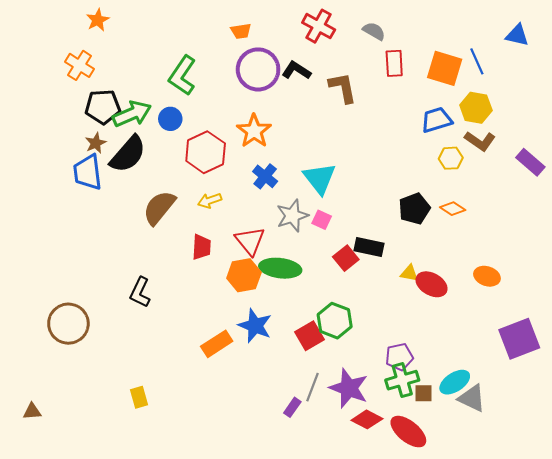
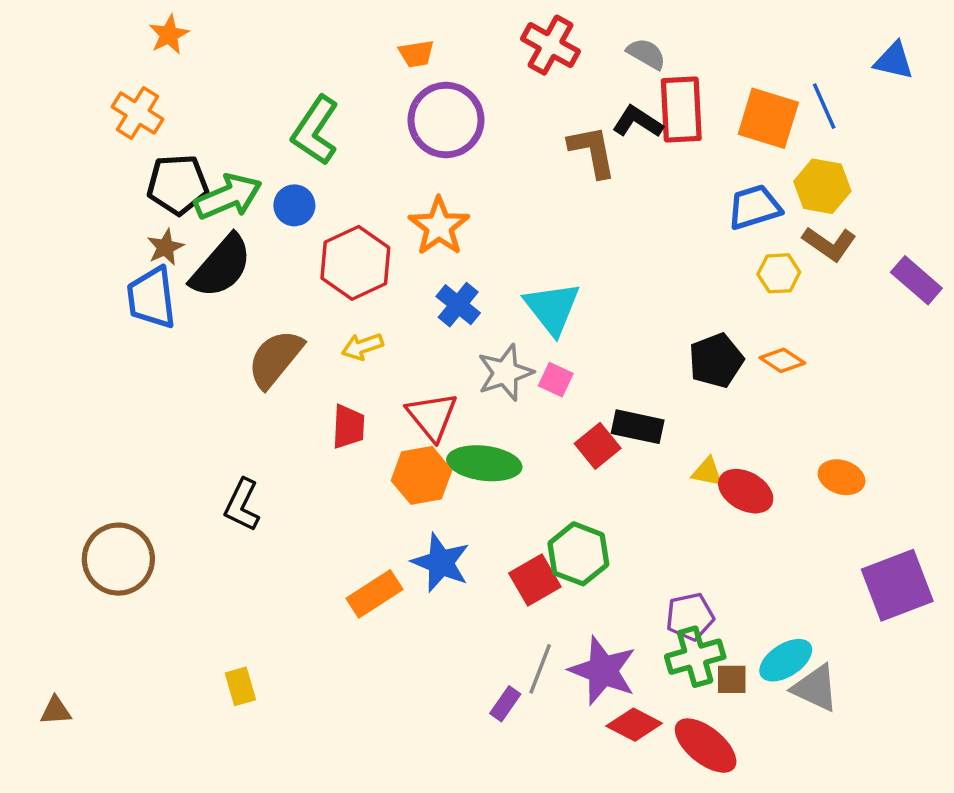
red rectangle: (394, 63) -> (681, 110), size x1.4
black L-shape: (296, 70) -> (638, 122), moved

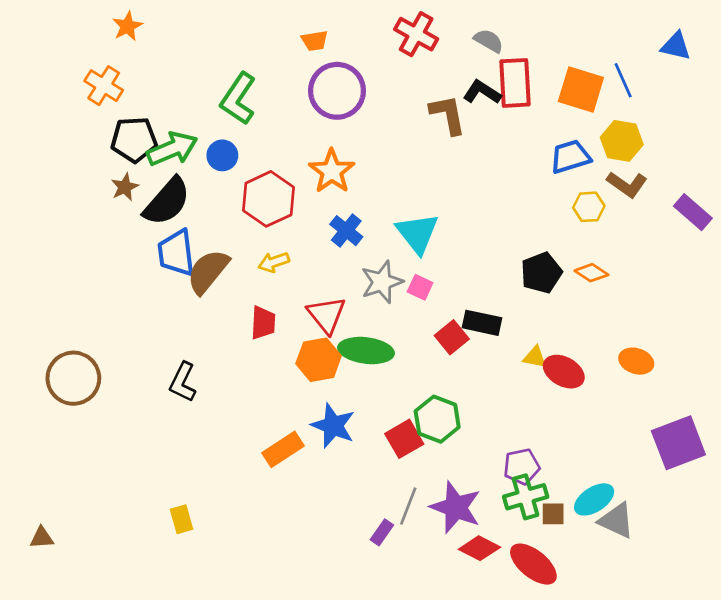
blue trapezoid: (151, 298) -> (176, 253), moved
brown circle: (118, 559) -> (73, 378), moved

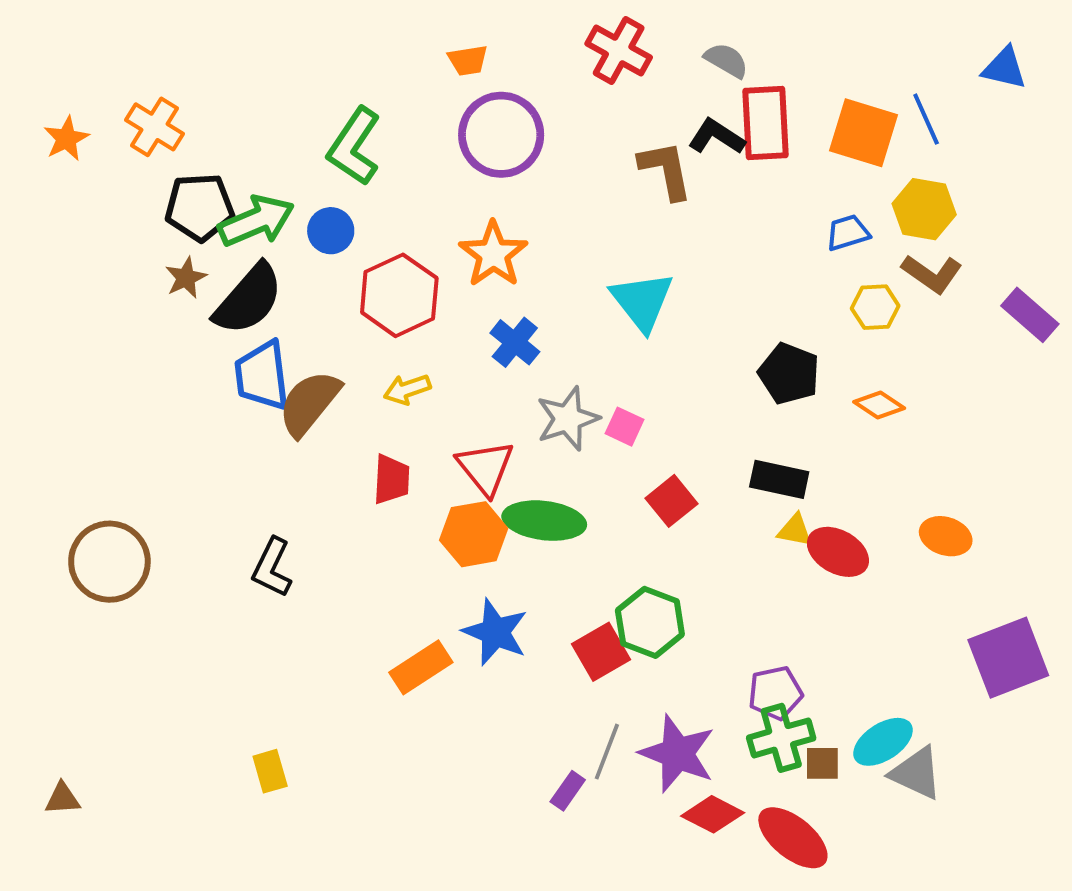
orange star: (127, 26) -> (66, 139), moved
blue trapezoid: (570, 157) -> (848, 233), size x0.7
cyan triangle: (417, 233) -> (642, 301), moved
black pentagon: (541, 273) -> (789, 374), moved, turned -30
black rectangle: (482, 323) -> (779, 479), moved

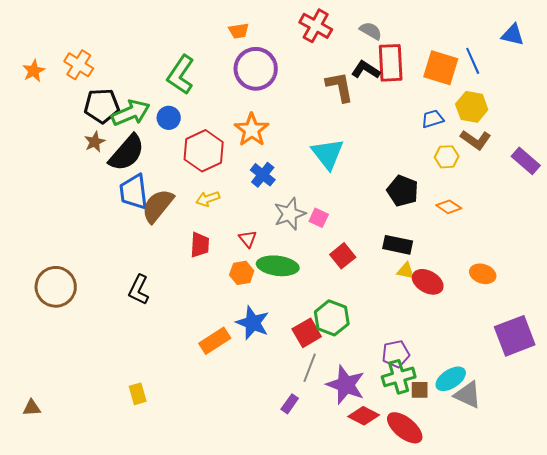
red triangle: (485, 468) -> (248, 239), size x0.6
orange hexagon: (474, 534) -> (242, 273), size x0.7
gray line: (607, 752) -> (310, 368), moved

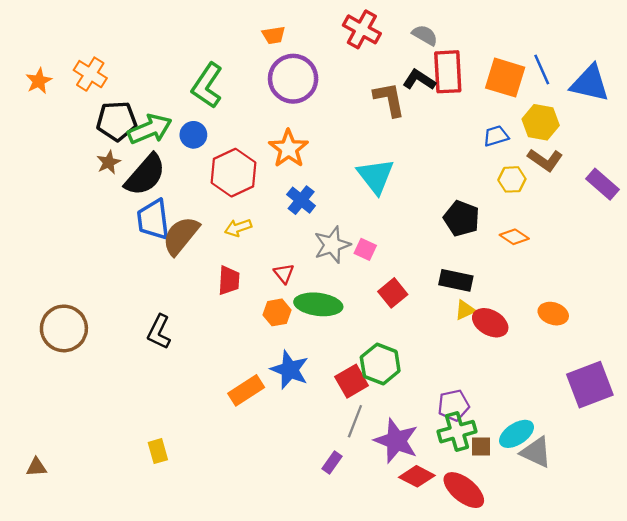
blue triangle: (513, 35) -> (590, 83), moved, size x1.5
yellow triangle: (406, 271) -> (465, 310), turned -36

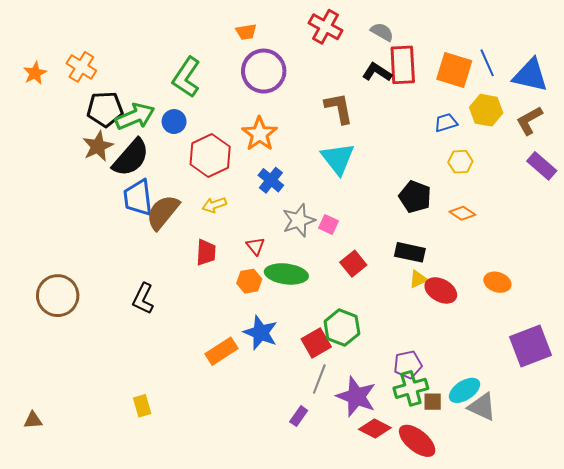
brown L-shape: (389, 99) -> (339, 108), moved
brown L-shape: (545, 160) -> (529, 121), moved, turned 116
brown star: (109, 162) -> (98, 146), size x1.4

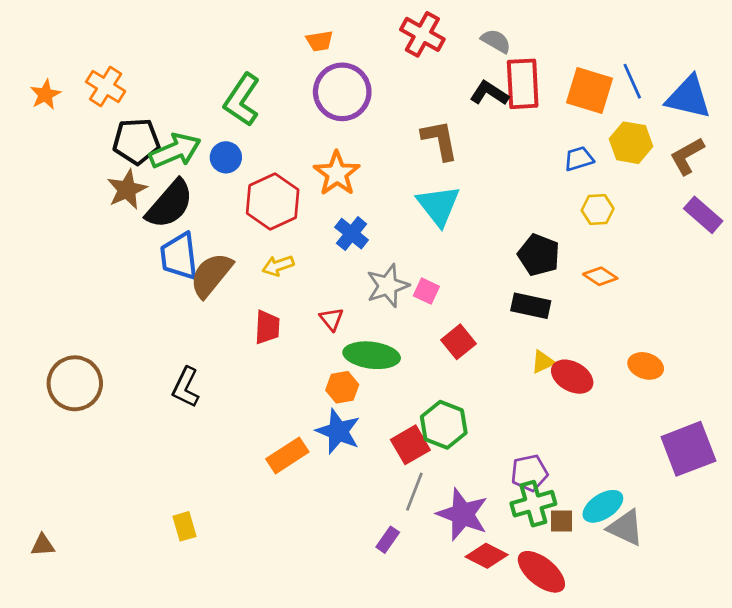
black rectangle: (410, 252) -> (531, 306), moved
orange hexagon: (249, 281) -> (342, 387), moved

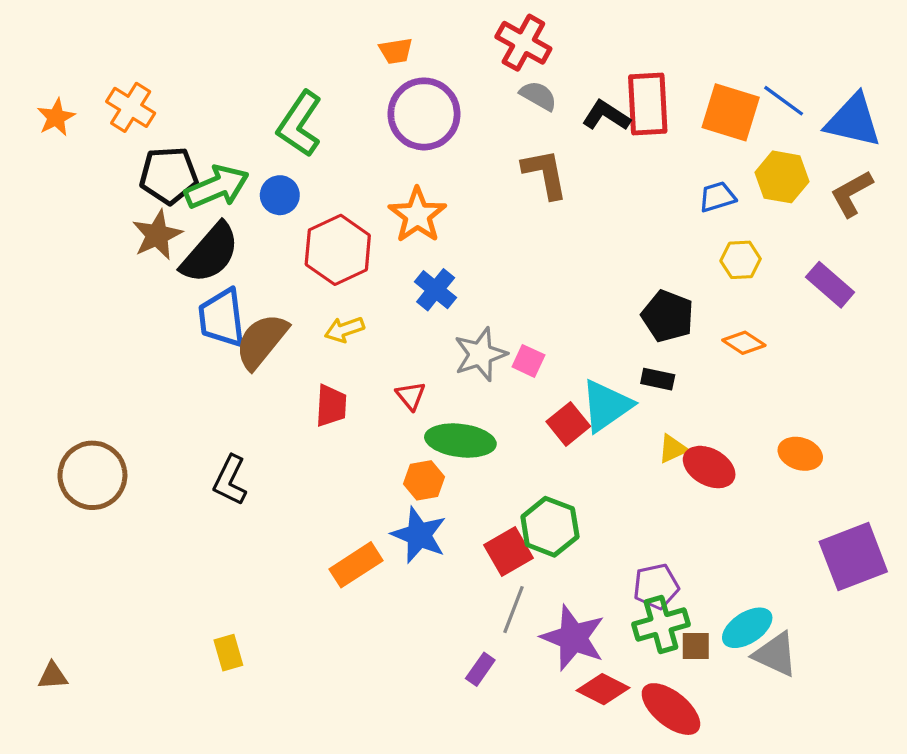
gray semicircle: (496, 41) -> (538, 96), moved
blue line: (632, 81) -> (784, 101), turned -30
cyan triangle: (438, 205) -> (606, 406), moved, turned 33
purple rectangle: (703, 215) -> (830, 285), moved
black rectangle: (531, 306) -> (658, 379), size x0.7

